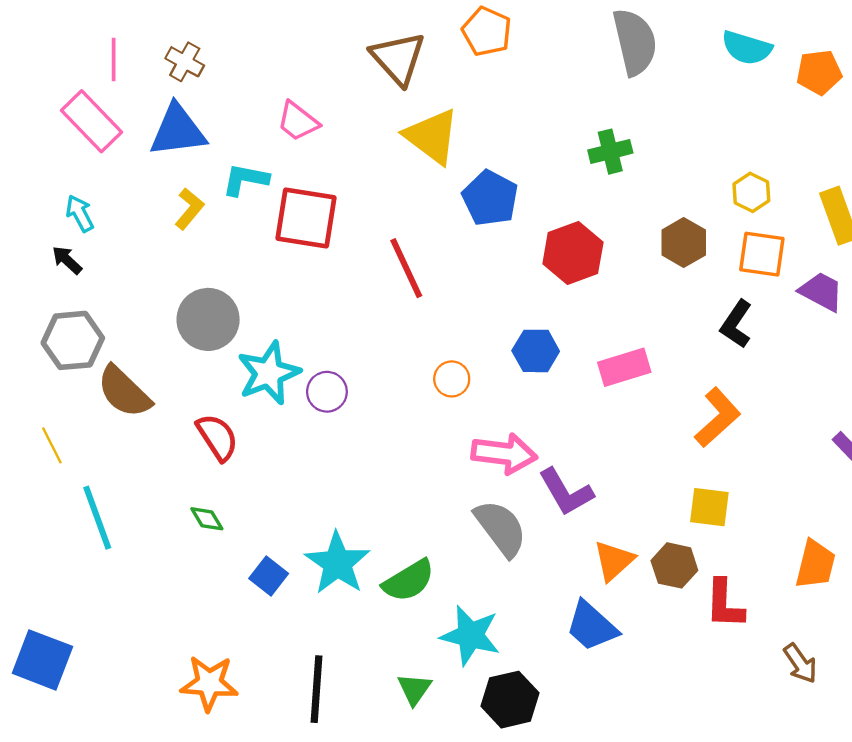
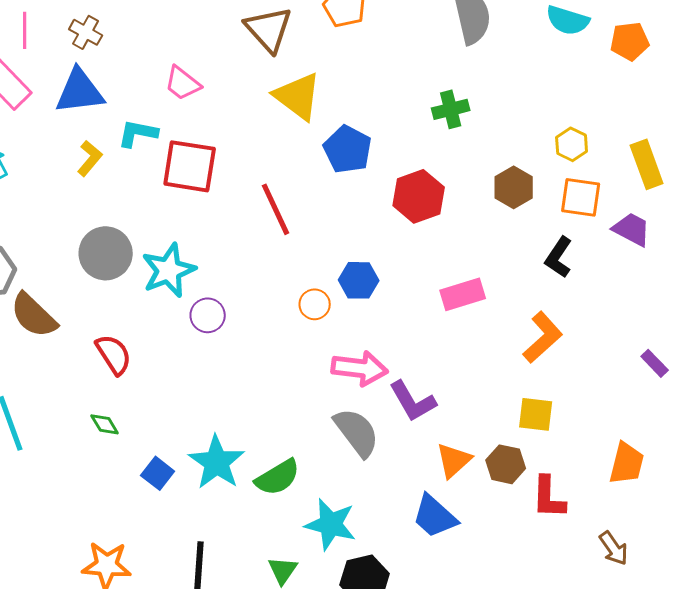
blue hexagon: (536, 351) -> (359, 280), moved
cyan star: (269, 373) -> (169, 270), moved

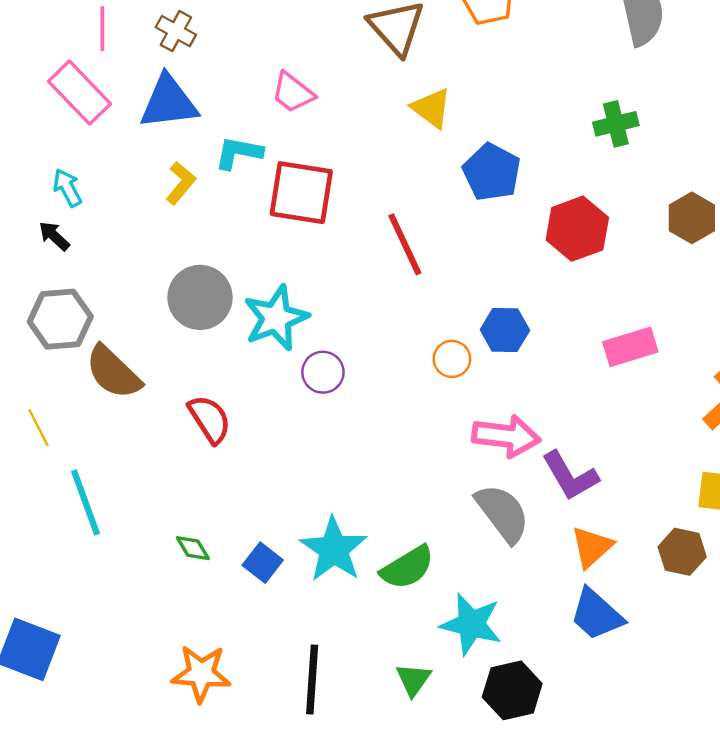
yellow triangle: (298, 96) -> (431, 108), size x0.7
green diamond: (105, 424) -> (193, 548), moved
orange triangle: (454, 460) -> (592, 547), moved

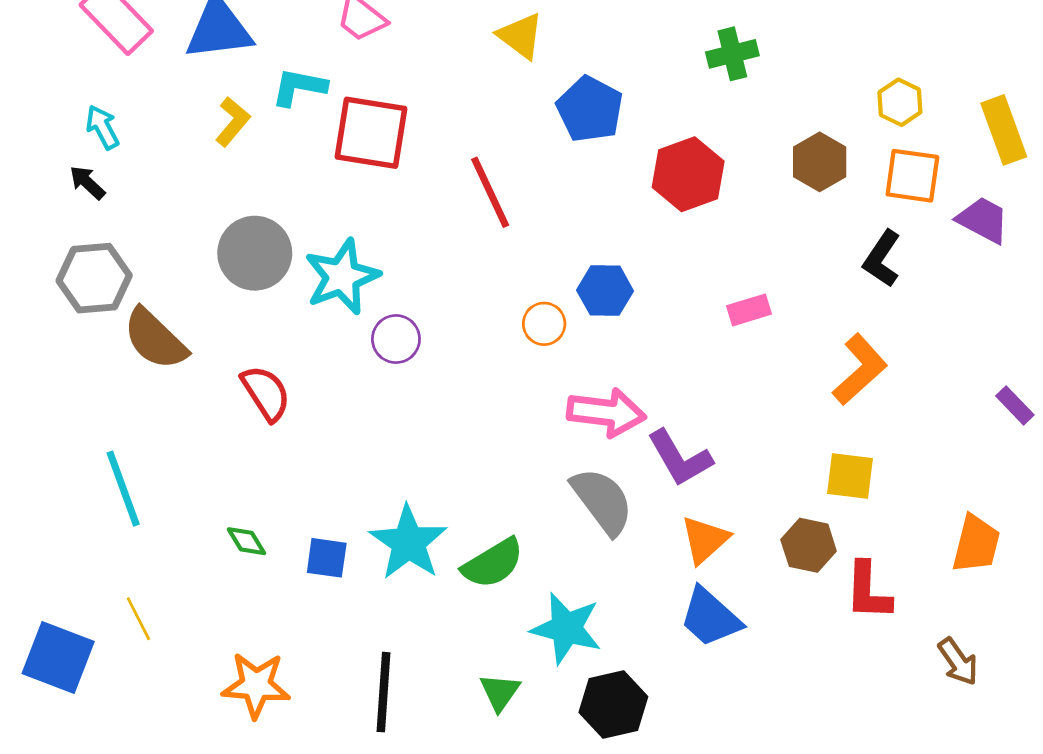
pink rectangle: (630, 347) -> (749, 310), size x0.7
yellow line: (38, 428) -> (138, 619), moved
blue square: (263, 563) -> (327, 558), turned -30

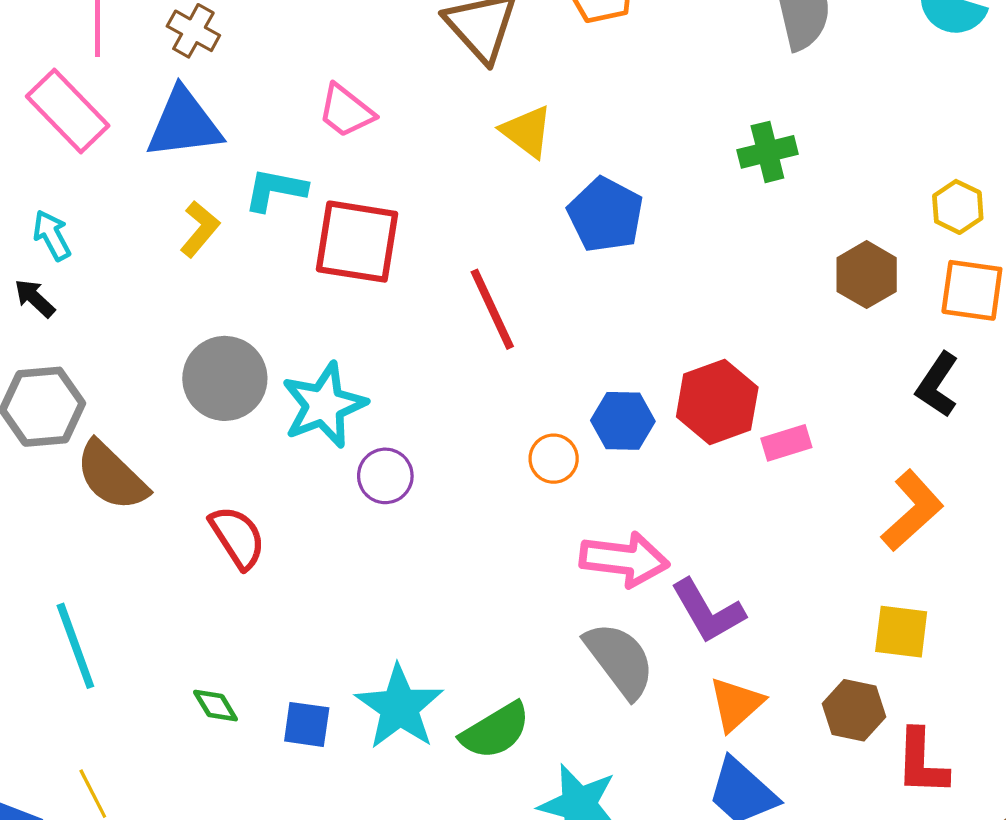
red hexagon: (688, 174) -> (717, 402), moved

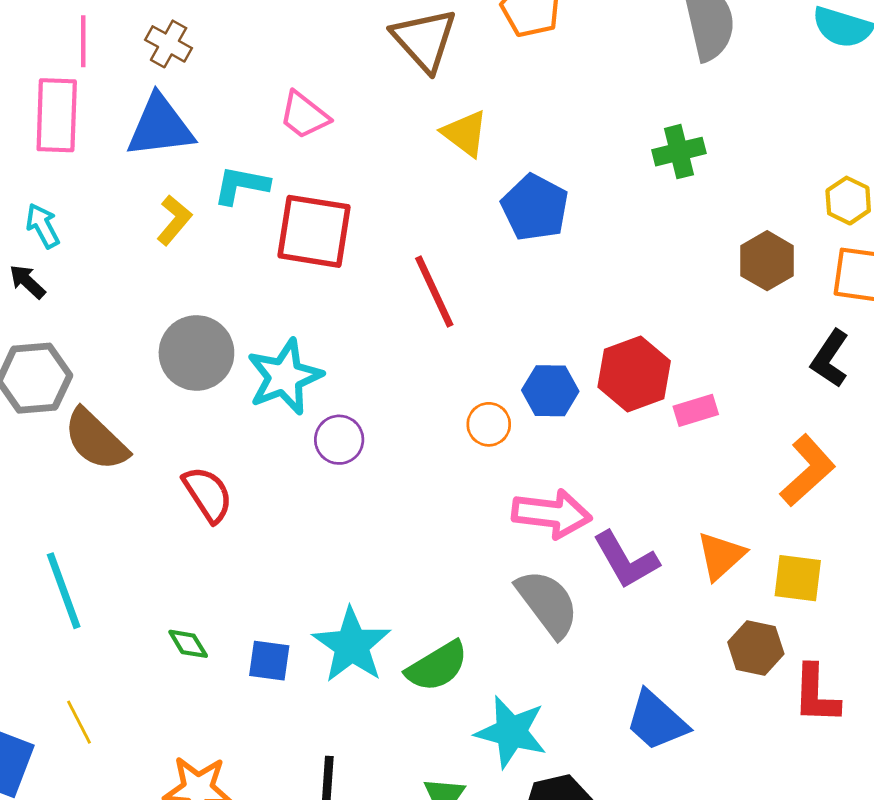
pink rectangle: (68, 111) -> (57, 115), turned 46
orange triangle: (736, 704) -> (721, 556), moved

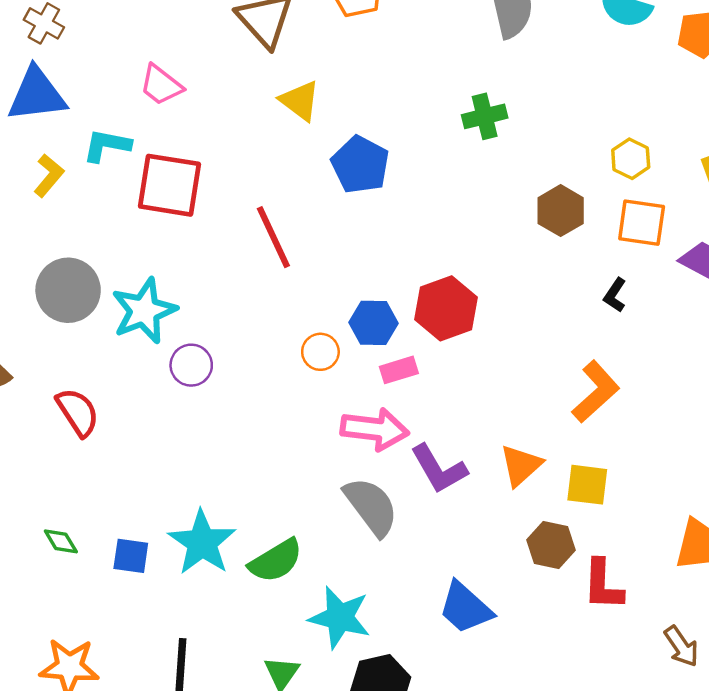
black L-shape: (830, 359) -> (615, 295), size x0.7
pink rectangle: (696, 410) -> (399, 370), moved

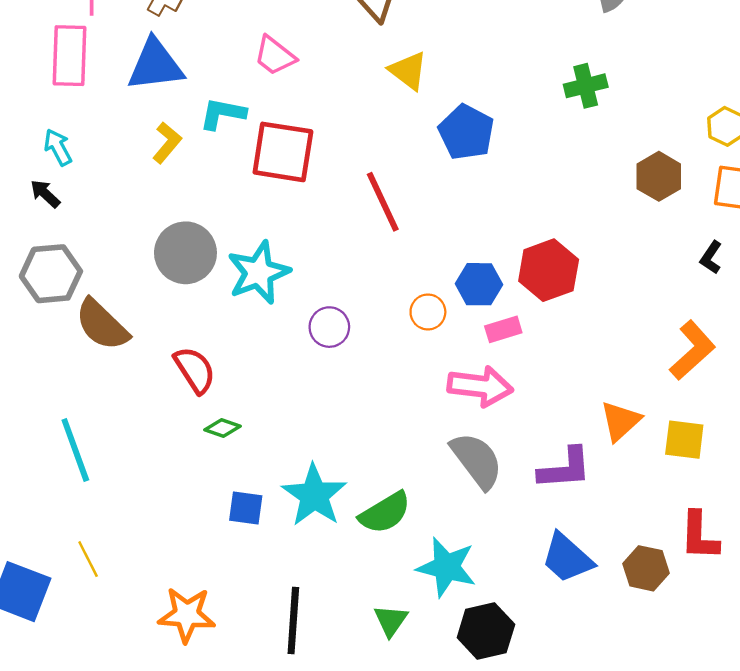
purple circle: (191, 365) -> (329, 327), moved
purple L-shape: (439, 469) -> (565, 469), moved, turned -64
green diamond: (61, 541) -> (223, 428), moved, turned -40
brown hexagon: (551, 545) -> (646, 568), moved

